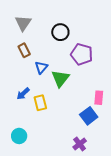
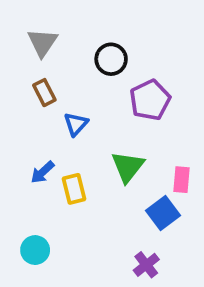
purple pentagon: (82, 54) -> (150, 100), turned 30
green triangle: (60, 79) -> (128, 167), moved

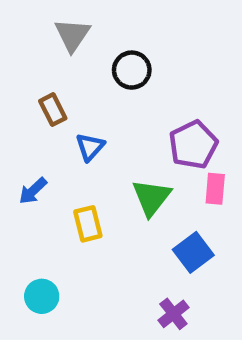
gray triangle: (43, 43) -> (72, 35), moved
purple pentagon: (150, 100) -> (193, 145), moved
blue arrow: (43, 172) -> (33, 191), moved
pink rectangle: (181, 180) -> (215, 189), moved

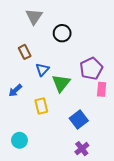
green triangle: (152, 197) -> (61, 83), moved
blue square: (193, 252) -> (79, 119), moved

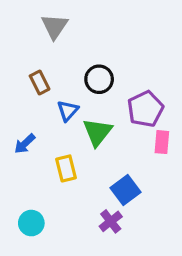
black circle: (62, 33) -> (99, 79), moved
purple cross: (82, 149) -> (111, 221), moved

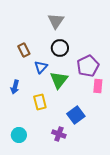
gray triangle: (54, 26) -> (56, 21), moved
blue arrow: (25, 144) -> (15, 87), turned -32
purple cross: (111, 221) -> (59, 134), moved, turned -32

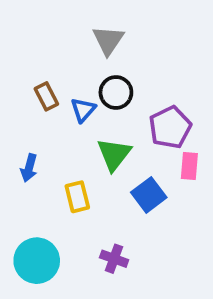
blue triangle: (41, 67) -> (83, 110), moved
blue square: (76, 115) -> (149, 195), moved
cyan circle: (19, 135) -> (37, 261), size x1.5

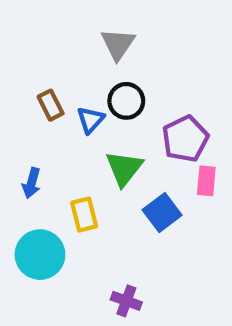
purple cross: (114, 259) -> (126, 301), moved
cyan circle: (37, 261) -> (40, 255), moved

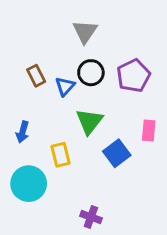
purple pentagon: (185, 139) -> (133, 76), moved

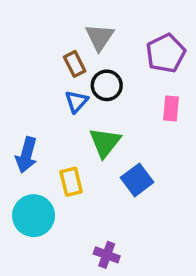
brown rectangle: (36, 76) -> (75, 64), moved
purple pentagon: (133, 76) -> (166, 53), moved
pink rectangle: (149, 130) -> (171, 109), moved
blue arrow: (23, 132) -> (26, 155), size x1.4

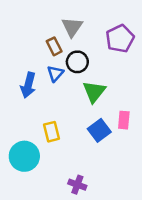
pink rectangle: (171, 109) -> (124, 120), moved
green triangle: (105, 142) -> (94, 92), moved
blue arrow: (26, 155) -> (28, 85), moved

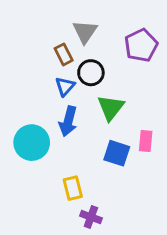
blue arrow: (28, 85) -> (68, 121), moved
blue square: (99, 130) -> (117, 153), turned -35
yellow rectangle: (51, 132) -> (73, 188), moved
cyan circle: (24, 156) -> (32, 143), moved

